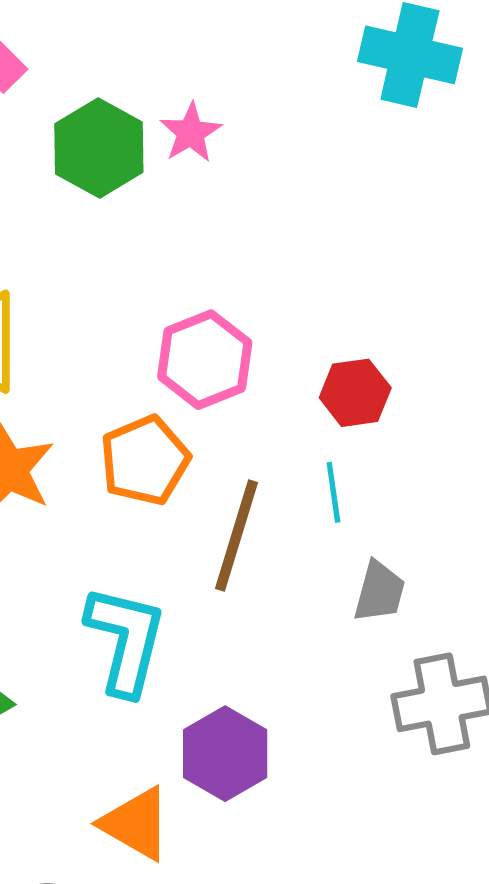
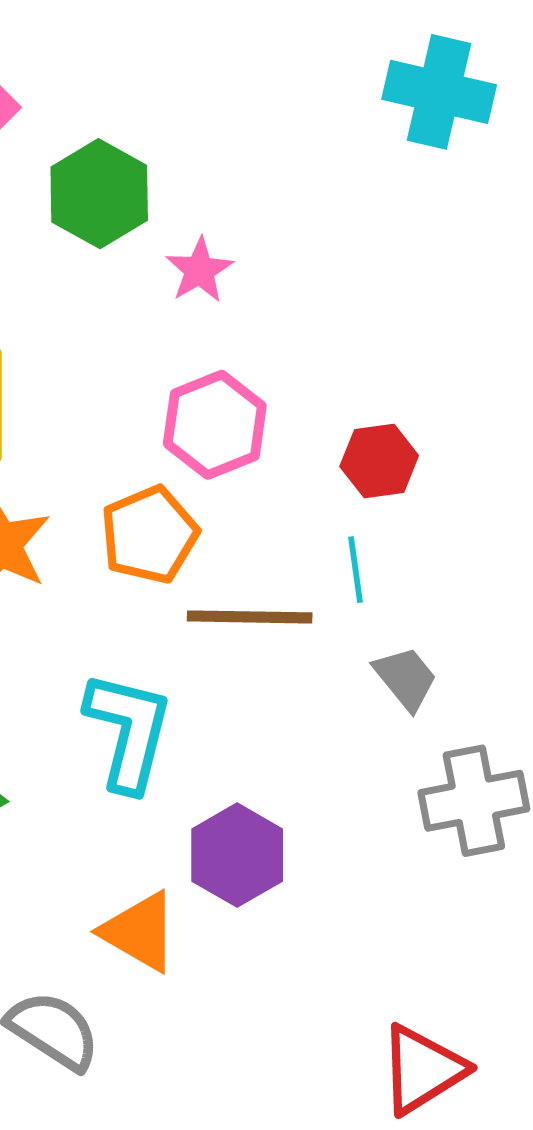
pink star: (191, 133) -> (200, 270), moved
brown line: (237, 536) -> (250, 617), turned 74
gray trapezoid: (379, 592) -> (406, 678), turned -54

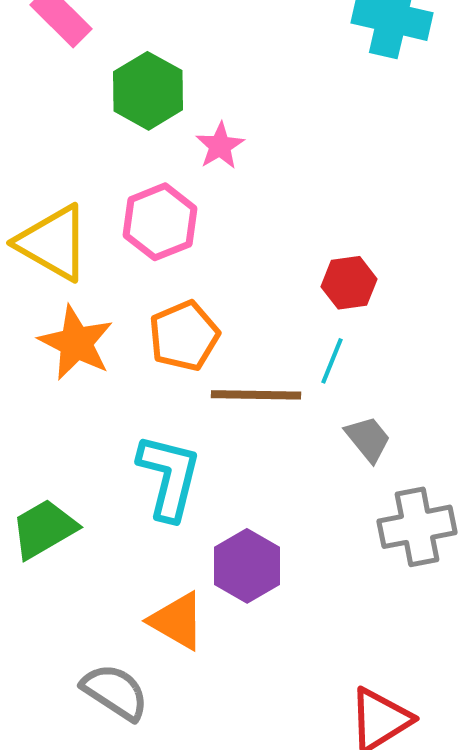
pink hexagon: (215, 425) -> (160, 222), moved
cyan line: (355, 570) -> (332, 361), turned 30

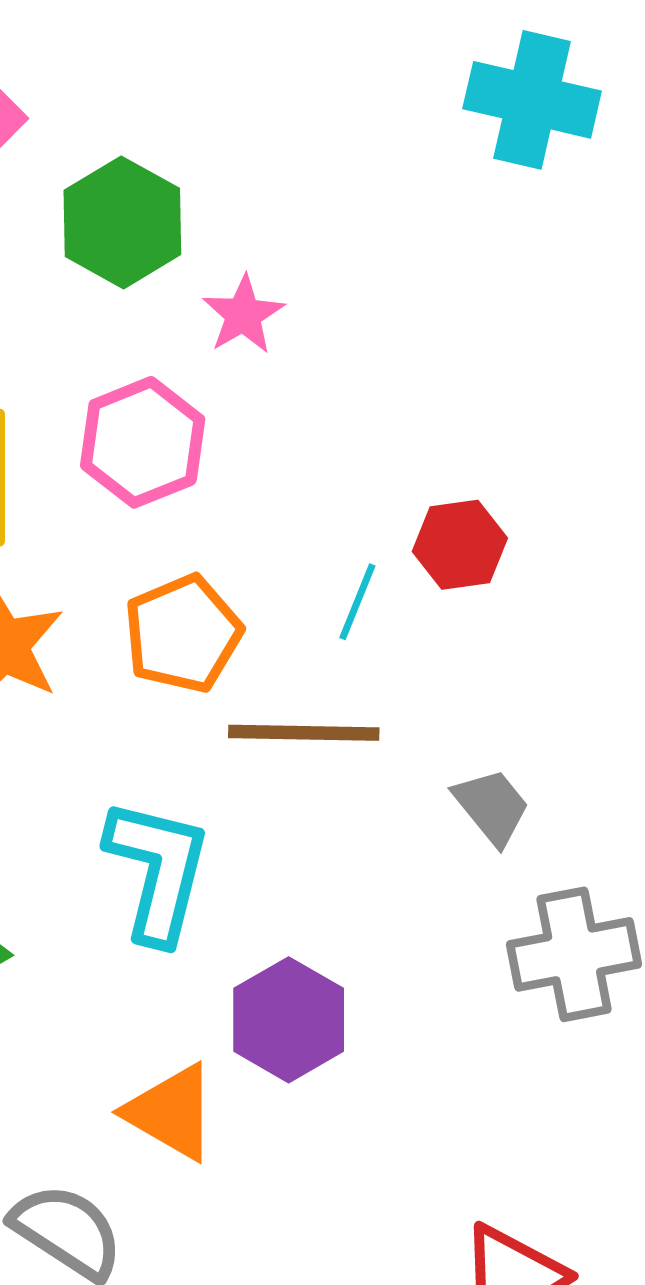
cyan line: (332, 361) -> (357, 602), moved

